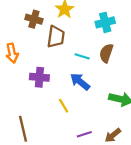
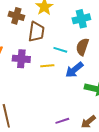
purple cross: (39, 77) -> (21, 59), moved
blue arrow: (80, 82) -> (74, 70), moved, turned -78
yellow line: (64, 106) -> (47, 66), moved, turned -64

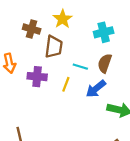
yellow line: (47, 66) -> (66, 84), turned -64

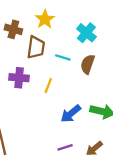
cyan cross: (104, 32) -> (86, 33), turned -36
cyan line: (80, 67) -> (63, 57), moved
blue arrow: (96, 89) -> (71, 114), moved

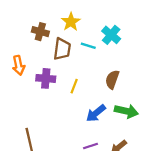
cyan line: (63, 57) -> (88, 46), moved
brown semicircle: (88, 64) -> (112, 80), moved

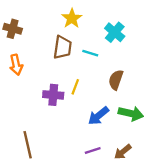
brown cross: (40, 32) -> (13, 29), moved
cyan line: (88, 46) -> (90, 53), moved
purple cross: (46, 78) -> (53, 95), moved

